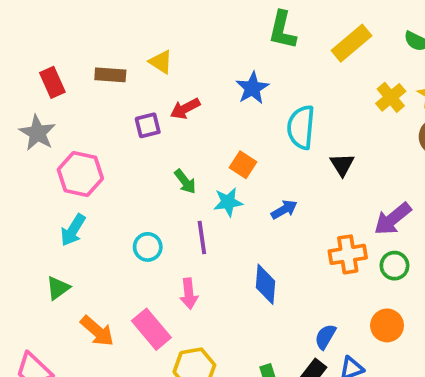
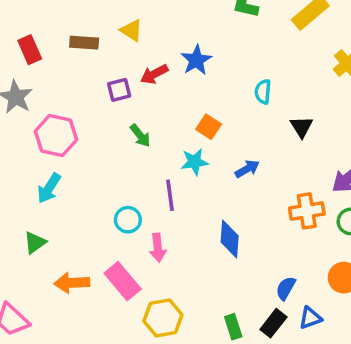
blue star: (252, 88) -> (196, 60), moved
cyan semicircle: (301, 127) -> (263, 92), size x0.6
green arrow: (185, 181) -> (140, 136), moved
cyan circle: (148, 247) -> (128, 220), moved
orange arrow: (97, 331) -> (72, 283), turned 136

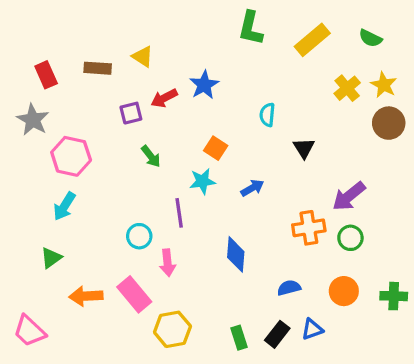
blue semicircle: (286, 288) -> (289, 288), moved, turned 45

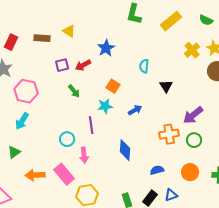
red rectangle: (46, 75) -> (11, 42), turned 49
red arrow: (164, 98) -> (83, 65), moved

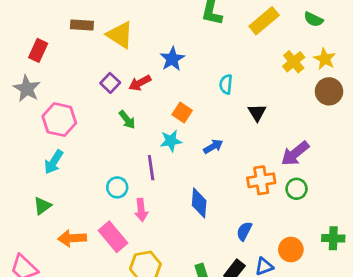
yellow triangle: (69, 31) -> (120, 35), size x1.5
brown rectangle: (42, 38) -> (82, 25), moved
purple square: (62, 65) -> (110, 83), turned -32
blue semicircle: (157, 170) -> (244, 231), turned -48
orange circle: (190, 172) -> (291, 250), moved

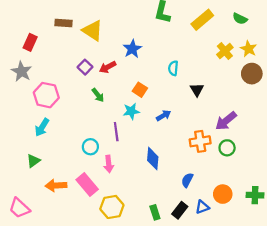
green cross: (333, 238) -> (255, 195), moved

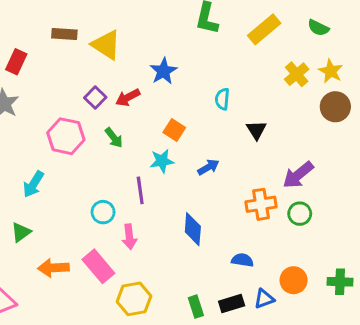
pink hexagon: (46, 95) -> (66, 136), moved
blue semicircle: (187, 180) -> (242, 260), turned 72
black rectangle: (180, 210) -> (232, 303), turned 35

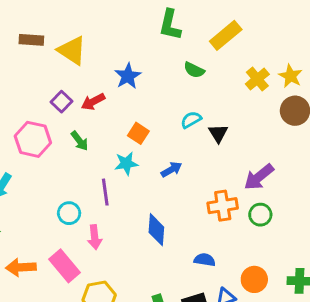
green semicircle: (318, 28) -> (194, 70), moved
cyan semicircle: (222, 99) -> (191, 120), moved, turned 55

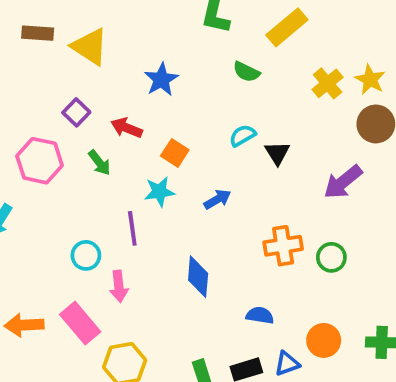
red arrow: (93, 102) -> (127, 128), moved, turned 50
purple arrow: (259, 177) -> (343, 182), moved

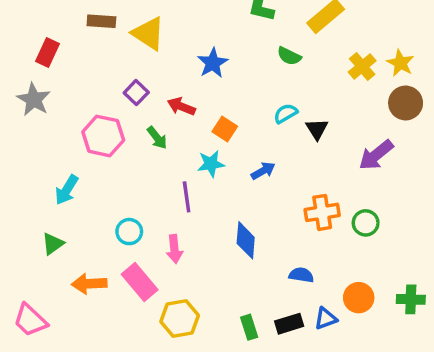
cyan circle: (86, 255) -> (129, 232), moved

